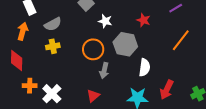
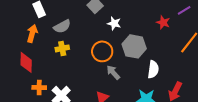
red star: (143, 20) -> (163, 22), moved
gray arrow: (104, 71) -> (113, 72), turned 126

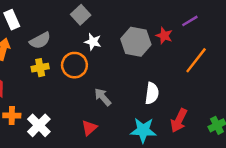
white star: (114, 23) -> (93, 42), moved
gray hexagon: (134, 46) -> (136, 42), moved
orange circle: (102, 51) -> (74, 65), moved

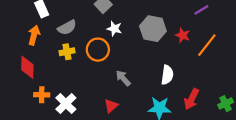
red star: (164, 36) -> (183, 35), moved

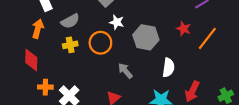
gray hexagon: (153, 29) -> (146, 37), moved

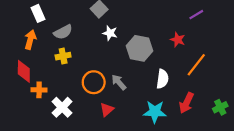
orange line: (207, 38) -> (196, 65), moved
orange circle: (100, 43) -> (94, 82), moved
orange cross: (45, 87) -> (39, 90), moved

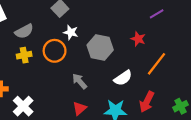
white semicircle: (162, 79) -> (123, 78), turned 48
orange circle: (94, 82) -> (55, 51), moved
red triangle: (107, 110) -> (80, 108), moved

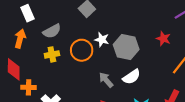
white star: (71, 32) -> (102, 40), moved
white semicircle: (123, 78) -> (131, 77), moved

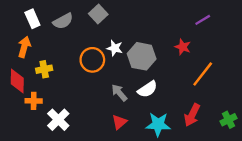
gray semicircle: (52, 31) -> (63, 21), moved
yellow cross: (52, 54) -> (44, 69), moved

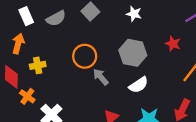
white star: (115, 48) -> (134, 14), moved
gray arrow: (119, 93) -> (101, 77), moved
orange cross: (34, 101) -> (27, 96), turned 35

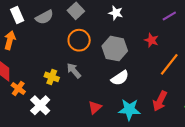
orange circle: (85, 56) -> (79, 40), moved
yellow cross: (38, 65) -> (52, 77), moved, turned 32
gray arrow: (101, 77) -> (74, 71), moved

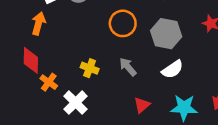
gray arrow: (74, 71) -> (128, 67), moved

